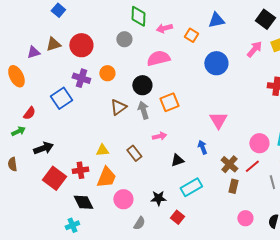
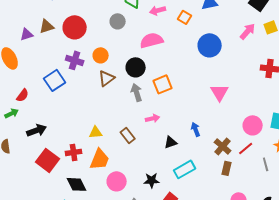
brown triangle: (118, 107) -> (107, 78), moved
pink triangle: (218, 120) -> (220, 92), moved

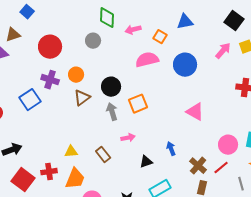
brown triangle: (47, 26) -> (13, 35), moved
pink semicircle: (152, 40) -> (147, 60), moved
pink triangle: (220, 92) -> (195, 112), turned -30

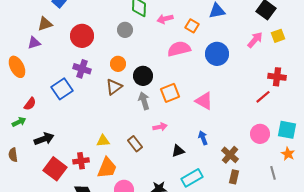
orange circle: (76, 75) -> (118, 64), moved
pink triangle: (195, 112) -> (204, 101), moved
red line: (221, 168) -> (263, 97), moved

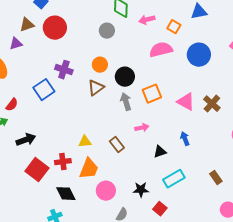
red circle: (82, 36) -> (55, 28), moved
brown cross: (230, 155) -> (212, 104), moved
brown rectangle: (234, 177) -> (216, 178), turned -48

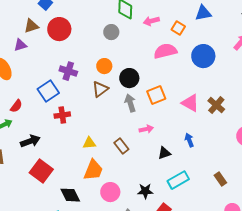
red cross: (63, 162) -> (62, 115), moved

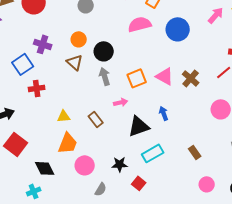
brown triangle: (100, 89) -> (75, 62), turned -42
orange square: (156, 95) -> (137, 78), moved
black triangle: (164, 153) -> (139, 126), size x1.6

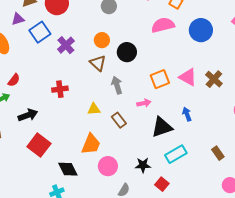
purple cross: (43, 44) -> (66, 45), turned 30
blue square: (23, 64) -> (40, 32), moved
gray arrow: (105, 76) -> (117, 85), moved
yellow triangle: (64, 116) -> (94, 109), moved

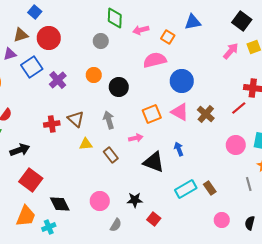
blue circle: (201, 30) -> (182, 81), moved
brown triangle: (98, 63) -> (76, 119), moved
black triangle: (162, 127) -> (154, 162), turned 40
orange trapezoid: (91, 144) -> (26, 216), moved
cyan rectangle: (176, 154) -> (186, 189), moved

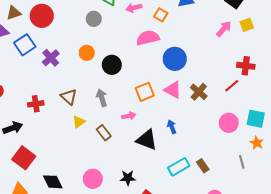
red cross: (52, 124) -> (36, 104), moved
yellow triangle: (86, 144) -> (79, 122), turned -32

